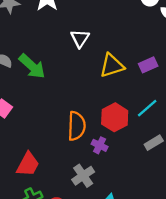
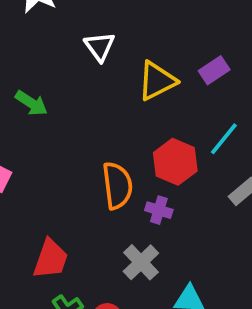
green arrow: (32, 66) -> (31, 103), size x0.7

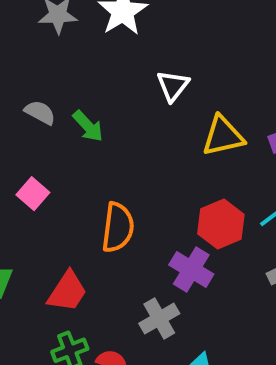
orange semicircle: (117, 186) -> (118, 227), moved
purple cross: (159, 210) -> (191, 269), size x1.5

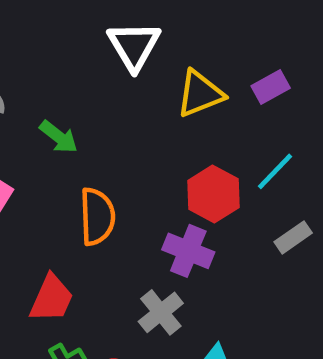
white triangle: (173, 86) -> (134, 46), size x1.4
green arrow: (88, 126) -> (59, 137), moved

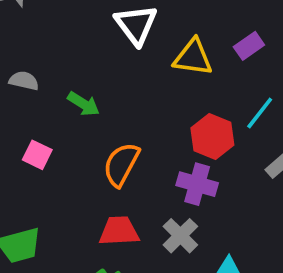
yellow triangle: (200, 94) -> (193, 57), turned 36
orange semicircle: (97, 217) -> (121, 164), turned -144
red trapezoid: (51, 299) -> (119, 231), moved, turned -111

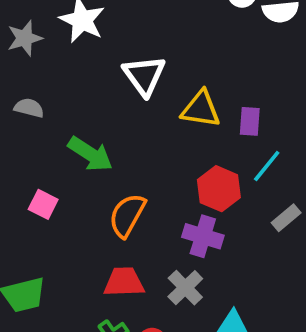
purple rectangle: (249, 46) -> (250, 121), moved, turned -52
gray semicircle: (24, 81) -> (29, 108), moved
green arrow: (84, 104) -> (90, 154), size x1.4

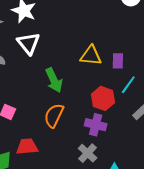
white triangle: (144, 75) -> (28, 43), moved
green arrow: (90, 154) -> (54, 80), moved, turned 35
red trapezoid: (124, 282) -> (27, 147), moved

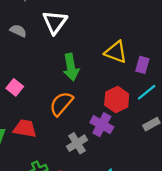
gray cross: (88, 153) -> (77, 143), moved

